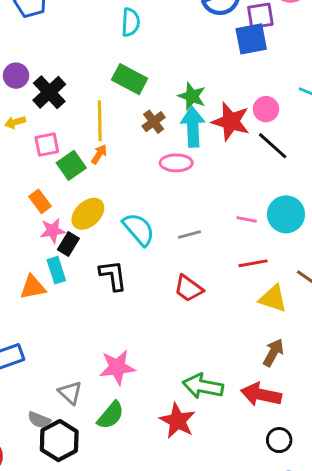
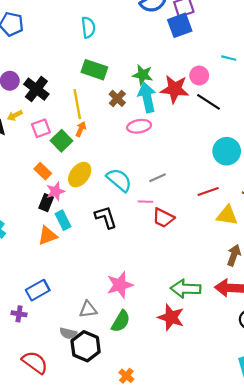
pink line: (247, 219) -> (145, 202), moved
black rectangle: (68, 244) -> (46, 203), moved
gray triangle: (70, 393) -> (88, 309), turned -42

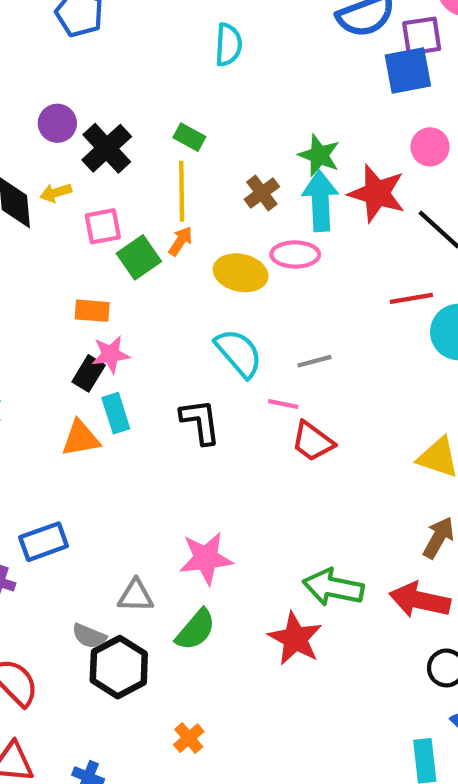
green rectangle: (94, 70) -> (189, 137), moved, size x0.6
pink circle: (199, 76) -> (430, 147), moved
orange rectangle: (43, 171) -> (92, 311), turned -49
yellow ellipse: (80, 175) -> (241, 273), moved, turned 55
red line: (208, 191) -> (411, 298), moved

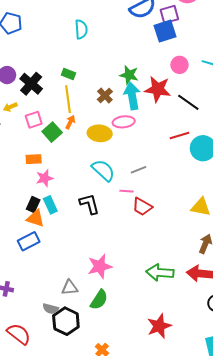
black rectangle: (89, 373) -> (33, 205), moved
orange triangle: (81, 438) -> (35, 218), turned 36
blue rectangle: (44, 542) -> (29, 241), moved
red star: (295, 639) -> (159, 326), moved, turned 30

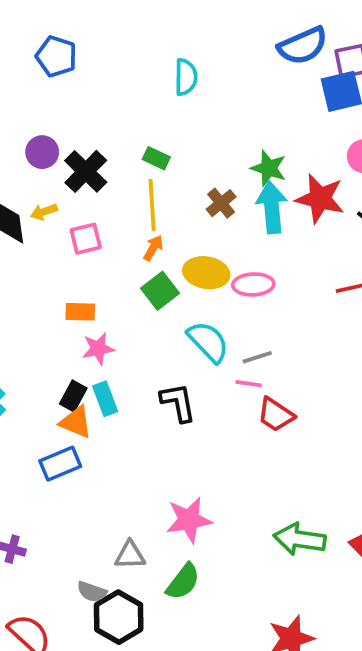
pink ellipse: (124, 122) -> (253, 284), moved
green square: (52, 132) -> (160, 291), moved
gray line: (139, 170) -> (257, 357), moved

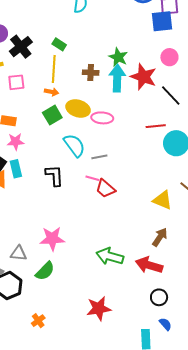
brown cross: (221, 203) -> (91, 73), turned 35
orange arrow: (153, 248) -> (52, 92), turned 64
pink line: (249, 384) -> (92, 178), moved

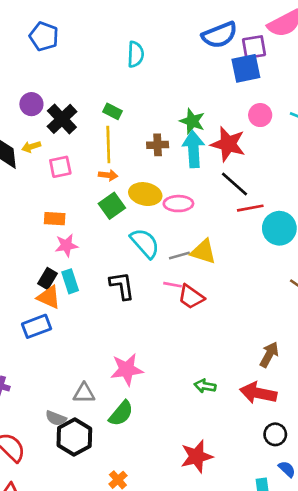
black line: (171, 95) -> (234, 184), moved
yellow triangle: (162, 200) -> (203, 252), moved
green arrow: (110, 256) -> (205, 386), size x0.6

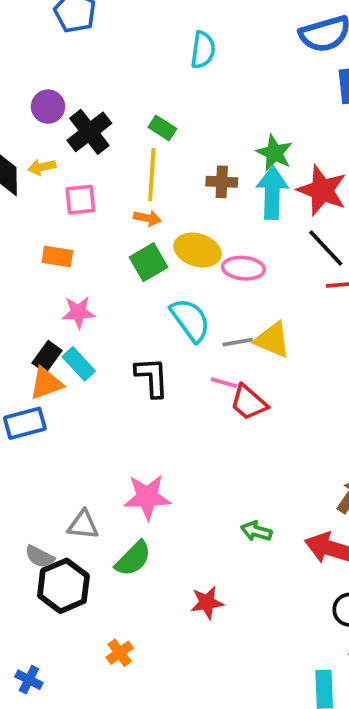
orange rectangle: (55, 219) -> (57, 257), moved
cyan rectangle: (70, 281) -> (79, 364), turned -30
orange triangle: (49, 297) -> (46, 383), turned -50
red star: (197, 456) -> (207, 603), moved, size x0.7

